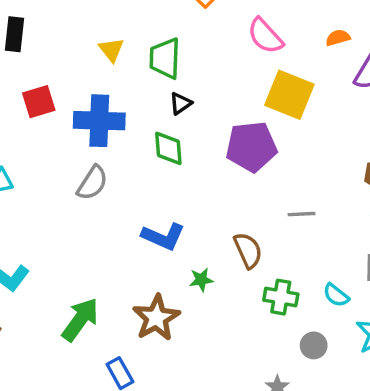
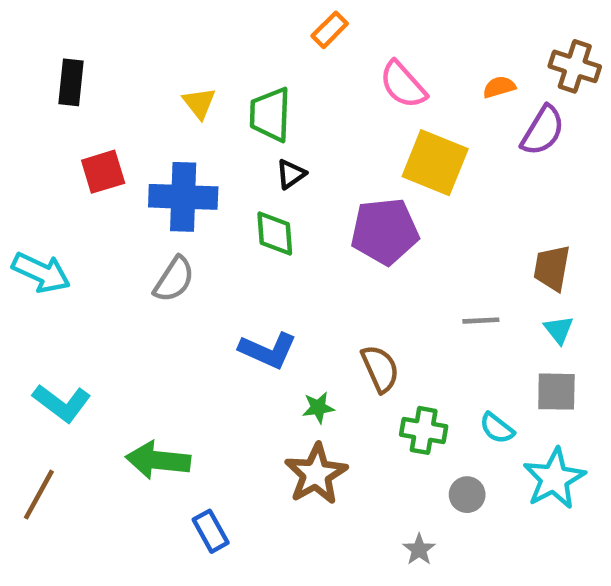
gray line: (302, 214) -> (481, 321), moved
brown star: (156, 318) -> (316, 474), moved
green arrow: (80, 319) -> (158, 460), turned -120

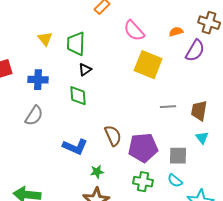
blue cross: (183, 197) -> (38, 80), size x0.7
purple pentagon: (385, 231) -> (143, 148), moved
gray line: (481, 321) -> (168, 107), moved
brown semicircle: (380, 369) -> (113, 136), moved
gray square: (556, 392) -> (178, 156), moved

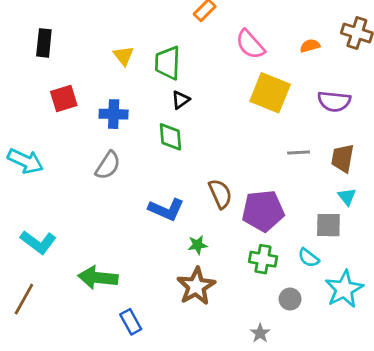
purple semicircle: (195, 51) -> (334, 101), moved, turned 65
gray square: (178, 156) -> (328, 225), moved

